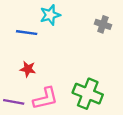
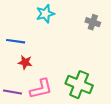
blue line: (27, 33) -> (16, 41), moved

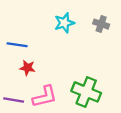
cyan star: (45, 14) -> (64, 23), moved

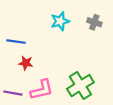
green cross: (86, 92) -> (80, 86), turned 36

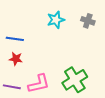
red star: (26, 63) -> (16, 59), moved

